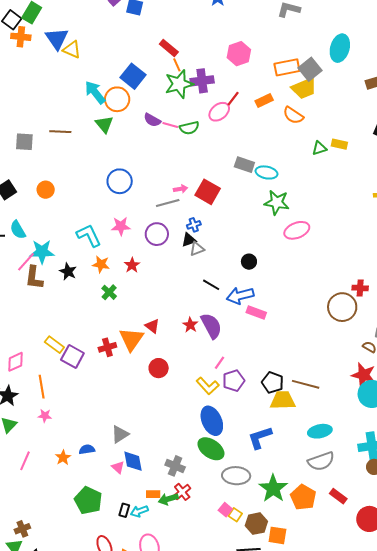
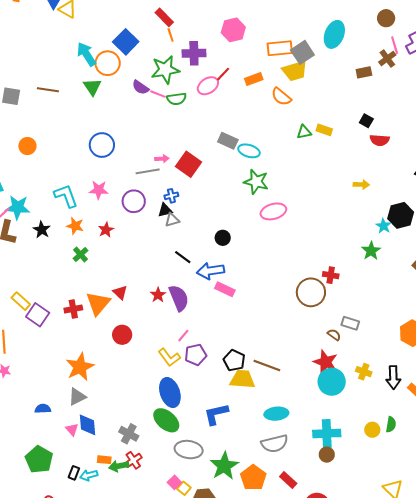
green star: (179, 84) -> (165, 70), moved
orange star: (63, 458) -> (80, 367), moved, size x1.8

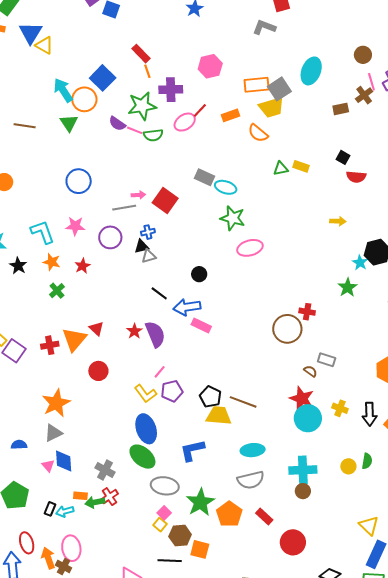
pink square: (174, 482) -> (164, 513), moved

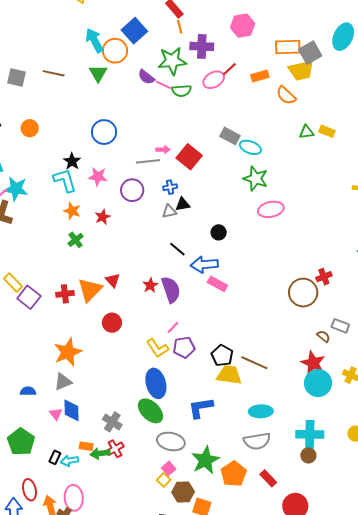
black triangle: (142, 246) -> (183, 204), moved
black star: (18, 266) -> (72, 161), moved
red cross: (307, 312) -> (324, 277), turned -35

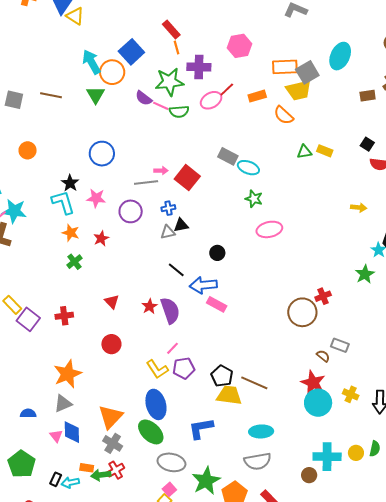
green star: (256, 179) -> (254, 199), size x0.7
orange triangle: (90, 290) -> (111, 417), moved
cyan cross: (310, 434) -> (327, 457), moved

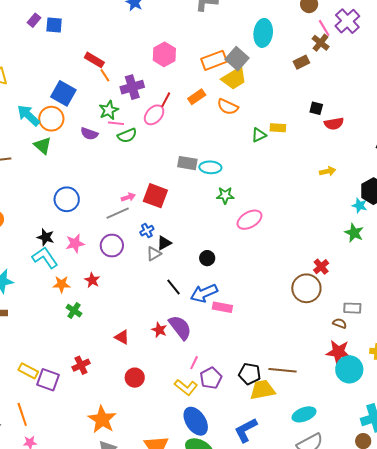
green star: (169, 82) -> (109, 110), size x0.7
pink line: (161, 106) -> (116, 123), moved
black line: (176, 270) -> (173, 287), turned 30

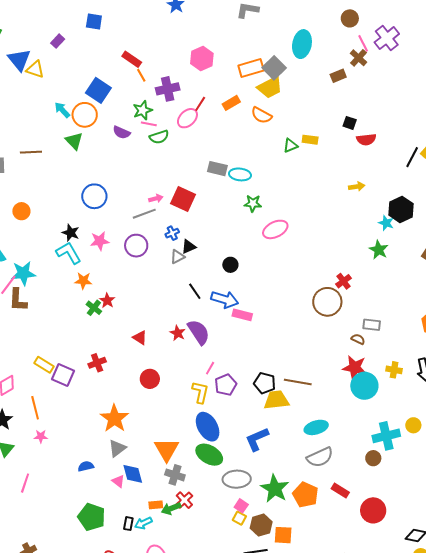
purple rectangle: (34, 20) -> (58, 41), moved
cyan arrow: (28, 115) -> (62, 110), size x0.7
red star: (92, 280) -> (107, 301), moved
blue arrow: (204, 293) -> (225, 299), turned -144
yellow L-shape: (186, 387) -> (200, 392), turned -120

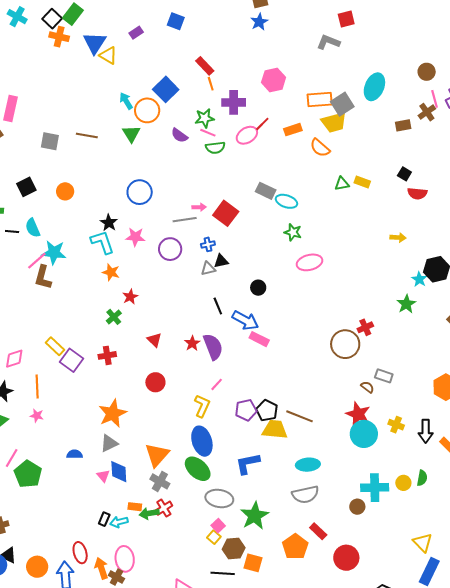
green cross: (94, 308) -> (114, 317), moved
purple pentagon: (226, 385) -> (246, 410), moved
orange pentagon: (305, 495) -> (295, 547), moved
green pentagon: (92, 517) -> (28, 474), moved

